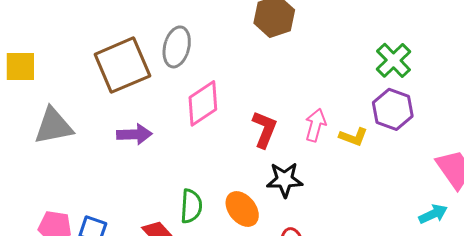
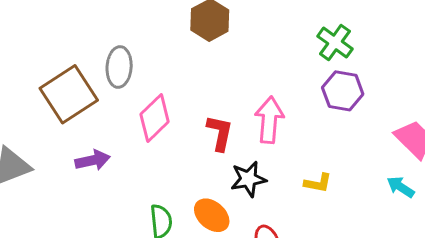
pink arrow: (315, 125) -> (269, 120), size x1.4
yellow L-shape: (353, 137) -> (318, 183), moved
cyan arrow: (433, 214) -> (401, 187), turned -112

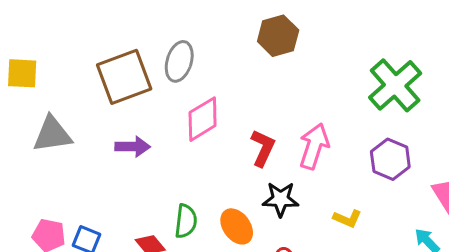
green cross: (335, 43) -> (395, 85), size x1.5
purple hexagon: (343, 91) -> (390, 159), moved

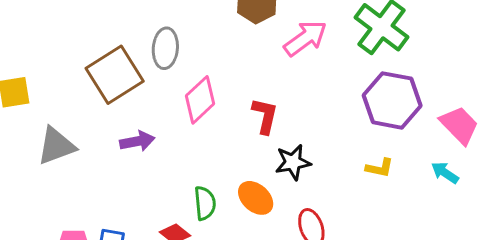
pink arrow: (314, 146) -> (305, 38), moved, turned 48
purple hexagon: (390, 159) -> (392, 100), size x1.4
yellow L-shape: (347, 219) -> (380, 168), moved

